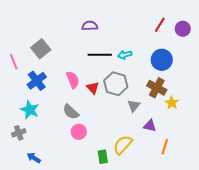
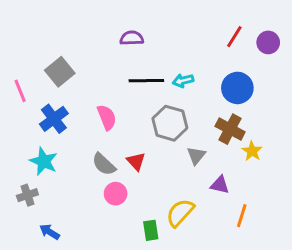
red triangle: (93, 88) -> (136, 161), moved

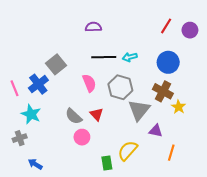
gray square: (60, 72) -> (56, 64), moved
pink line: (20, 91) -> (14, 88), moved
pink semicircle: (107, 117) -> (89, 83), moved
gray triangle: (196, 155) -> (139, 110), size x1.6

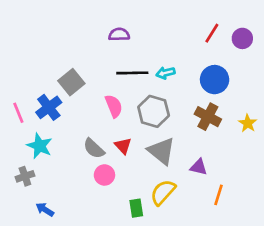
yellow star: (179, 107) -> (248, 123), moved
gray triangle: (139, 110) -> (161, 151), moved, turned -30

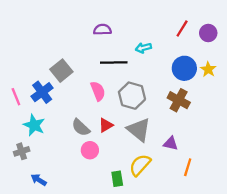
cyan arrow: (165, 73) -> (143, 48), moved
yellow star: (248, 123) -> (208, 69), moved
red triangle: (123, 146) -> (106, 125), turned 42

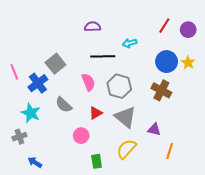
pink line: (16, 97) -> (14, 72), moved
gray semicircle: (81, 127) -> (64, 105), moved
green rectangle: (117, 179) -> (97, 161), moved

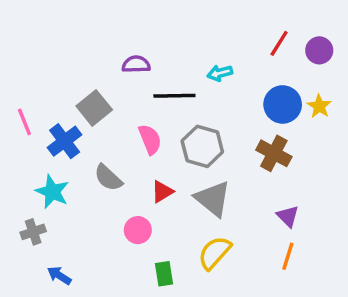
purple semicircle: (92, 27) -> (136, 64), moved
purple triangle: (154, 129) -> (288, 216), moved, turned 32

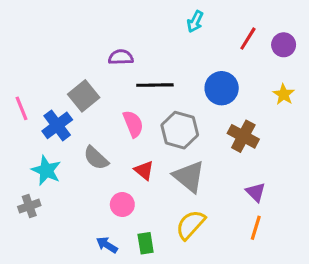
cyan arrow: (220, 73) -> (195, 22), moved, turned -50
blue circle: (283, 104) -> (222, 88), moved
red triangle: (162, 192) -> (144, 170), turned -50
blue arrow: (59, 275) -> (107, 245), moved

